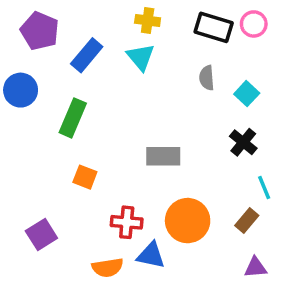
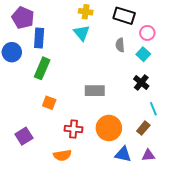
pink circle: (254, 24) -> (147, 33), moved
blue rectangle: (87, 55) -> (39, 38), moved, turned -36
blue triangle: (151, 255) -> (123, 154), moved

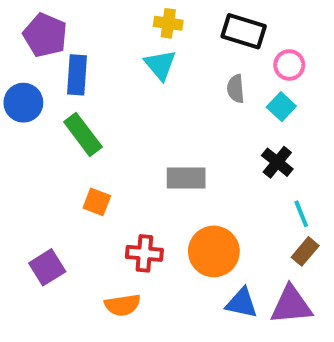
green rectangle: (42, 68) -> (83, 134), turned -60
brown rectangle: (143, 128) -> (305, 251), moved
purple triangle: (148, 155) -> (291, 305), size x1.6

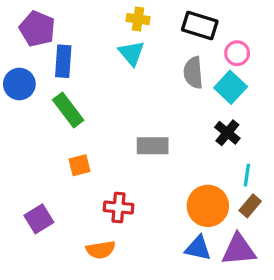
gray semicircle: (236, 89) -> (193, 73), size x1.4
cyan square: (281, 107) -> (231, 87), size x1.4
orange square: (97, 202) -> (79, 165), turned -35
cyan line: (301, 214) -> (247, 175), turned 30
orange circle: (214, 251) -> (208, 206), moved

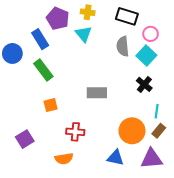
purple pentagon: (37, 29) -> (58, 18), moved
blue rectangle: (63, 61) -> (40, 39), turned -36
blue triangle: (198, 248) -> (115, 158), moved

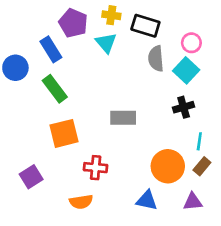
black rectangle: (127, 16) -> (145, 26), moved
black cross: (144, 84) -> (184, 107), turned 35
orange square: (51, 105) -> (64, 133), size x1.6
purple triangle: (152, 159) -> (193, 202), size x0.7

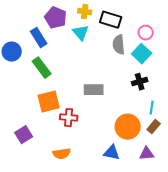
red cross: (96, 168) -> (69, 118), moved

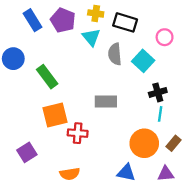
blue rectangle: (39, 38) -> (32, 20), moved
gray semicircle: (119, 45) -> (115, 54), moved
cyan square: (142, 54) -> (143, 61), moved
cyan line: (152, 108) -> (160, 114), moved

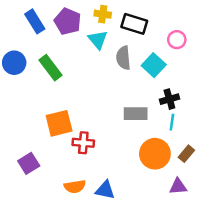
green rectangle: (47, 77) -> (51, 68), moved
gray rectangle: (106, 102) -> (136, 114), moved
blue triangle: (126, 173) -> (105, 190), moved

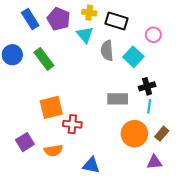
orange semicircle: (75, 186) -> (53, 151), moved

